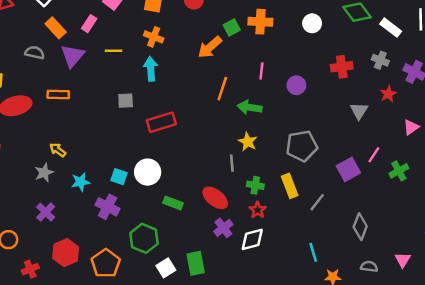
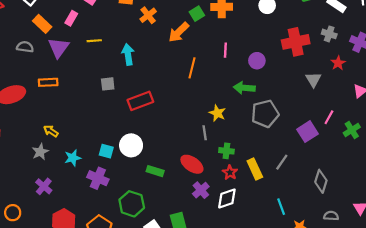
orange cross: (154, 37) -> (148, 15), moved, turned 35
red cross: (342, 67) -> (296, 42), size x1.4
green arrow: (250, 107) -> (244, 88), moved
yellow rectangle: (290, 186) -> (255, 169), moved

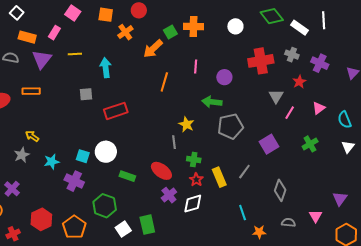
orange rectangle: (42, 24) -> (27, 37), turned -30
pink line: (329, 117) -> (290, 113), moved
purple cross: (44, 186) -> (12, 189), moved

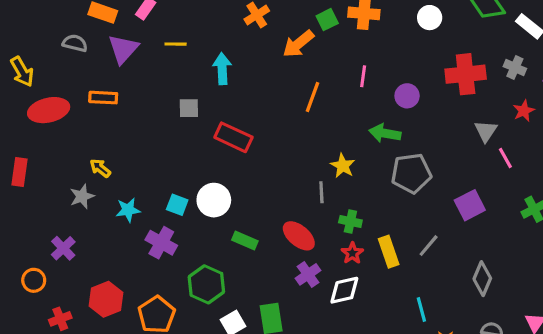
red rectangle: (116, 111) -> (233, 137), turned 40
pink line: (290, 113) -> (505, 158), turned -64

